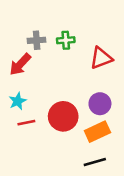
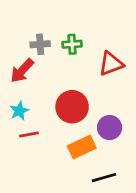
purple circle: (100, 104) -> (110, 128), moved
red circle: (63, 116) -> (72, 107), moved
orange rectangle: (97, 132) -> (82, 147), moved

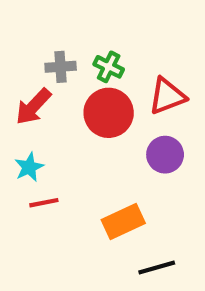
green cross: (72, 44) -> (109, 67), turned 30
red circle: (72, 107) -> (109, 113), moved
purple circle: (110, 128) -> (165, 155), moved

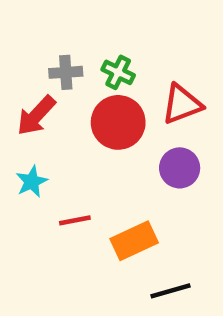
red line: (44, 203) -> (75, 220), moved

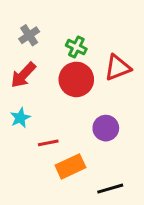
gray cross: (66, 72) -> (29, 35), moved, turned -30
purple circle: (180, 168) -> (106, 128), moved
orange rectangle: (134, 241) -> (70, 166), moved

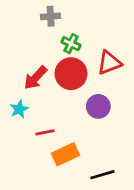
gray cross: (29, 35) -> (51, 16), moved, turned 30
red arrow: (23, 75) -> (35, 78), moved
purple circle: (106, 128) -> (98, 106), moved

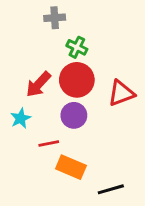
red triangle: (109, 63) -> (121, 93), moved
purple circle: (98, 106) -> (74, 115), moved
orange rectangle: (66, 154) -> (71, 167), turned 48

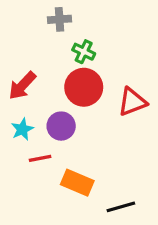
red arrow: (38, 84) -> (22, 86), moved
purple circle: (74, 115) -> (61, 126), moved
red line: (49, 143) -> (40, 158), moved

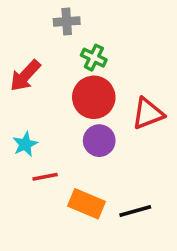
red arrow: (22, 86) -> (25, 76), moved
purple circle: (61, 126) -> (99, 141), moved
black line: (121, 207) -> (135, 211), moved

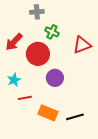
red circle: (94, 97) -> (38, 54), moved
red triangle: (148, 114) -> (82, 45), moved

